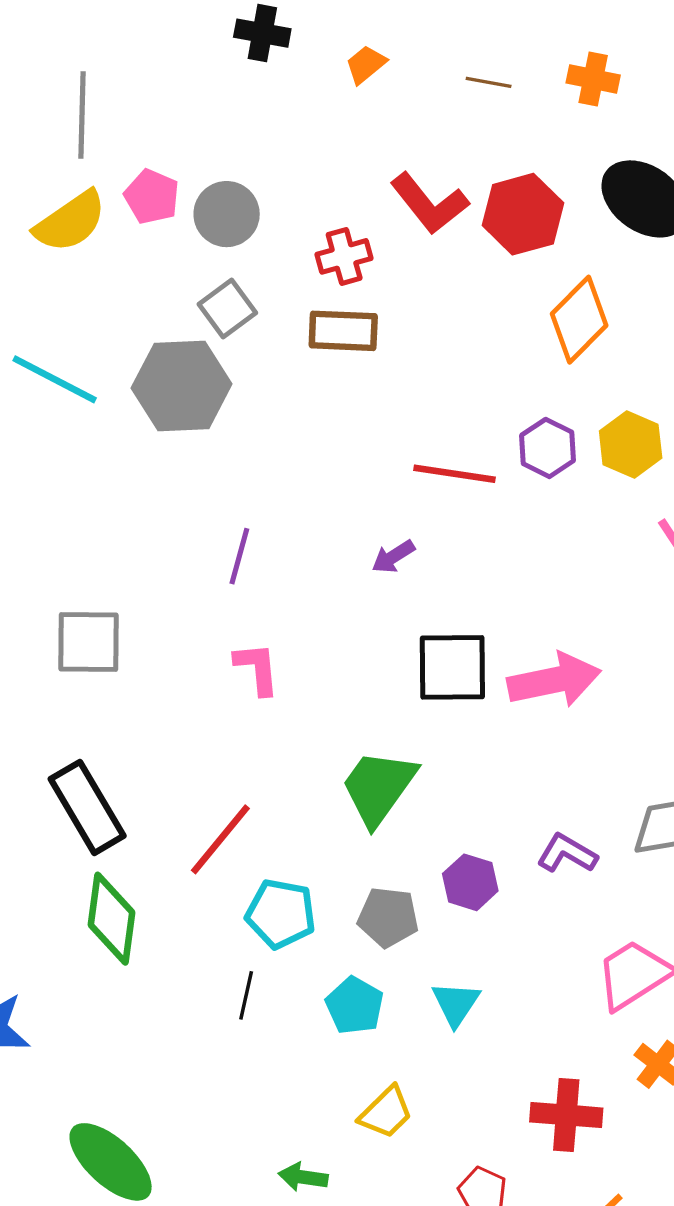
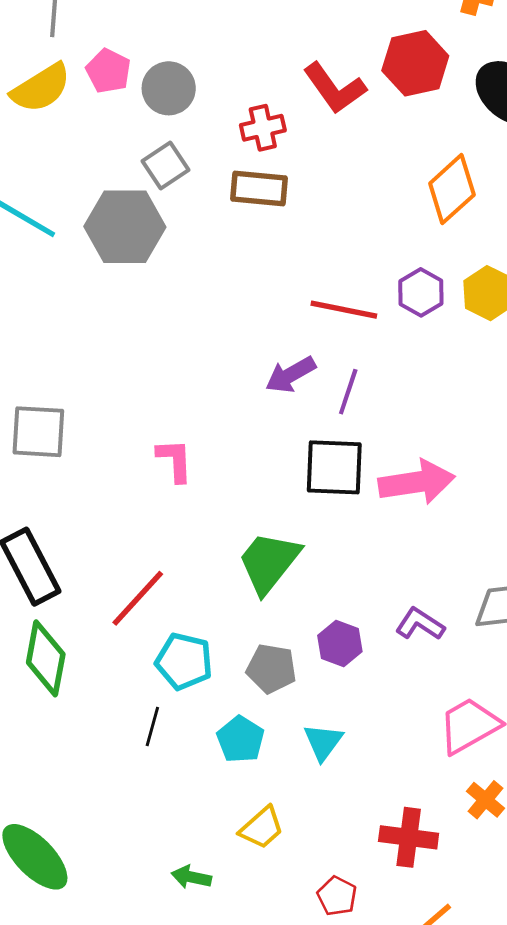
red hexagon: (523, 214) -> (415, 63), moved
purple line: (239, 556) -> (348, 392), moved
purple arrow: (393, 557) -> (291, 375), size x1.4

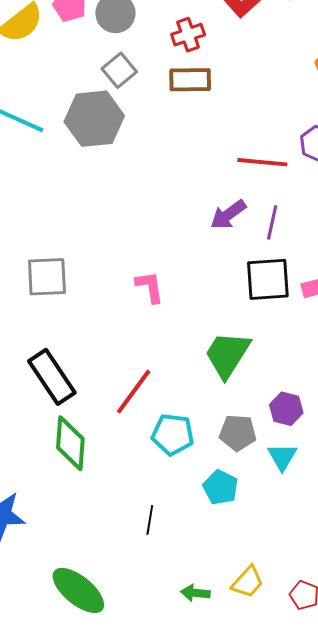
black line: (152, 727) -> (150, 520), moved
cyan triangle: (323, 742) -> (282, 457), moved
yellow trapezoid: (262, 828) -> (248, 582), moved

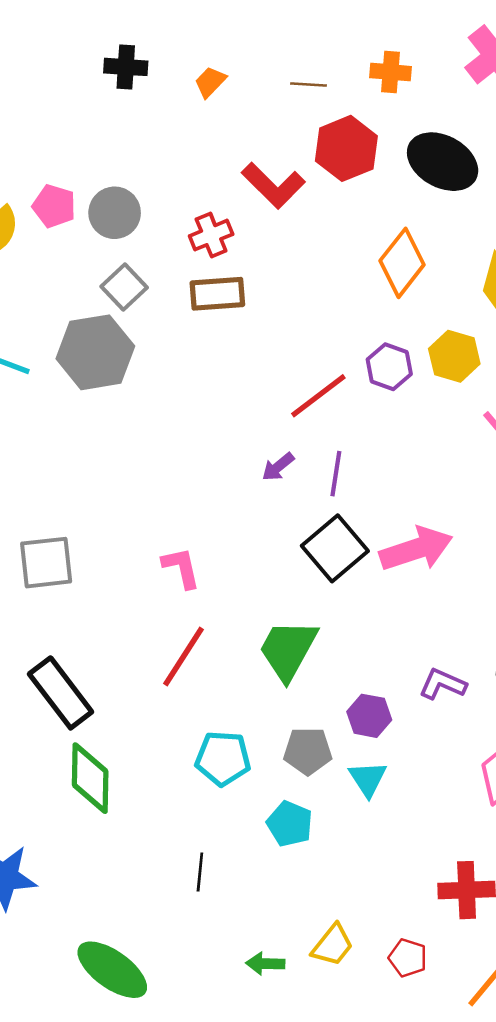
red line: (262, 162) -> (318, 396), turned -39
purple arrow: (228, 215) -> (278, 467), size x0.7
black square: (268, 279) -> (335, 548), turned -33
red line: (134, 392) -> (183, 657), moved

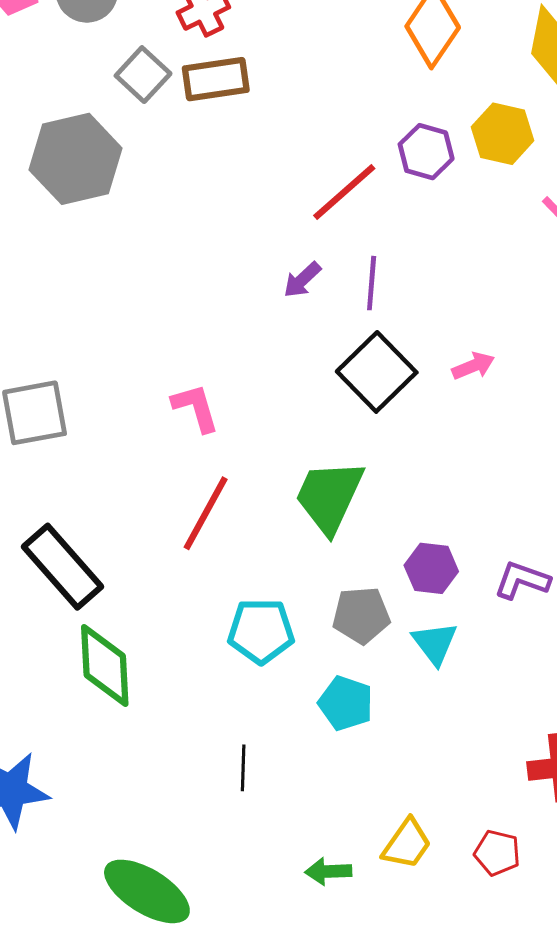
gray square: (124, 287) -> (143, 75), moved
pink arrow: (416, 549) -> (473, 366), size x0.5
purple L-shape: (443, 684) -> (522, 580), moved

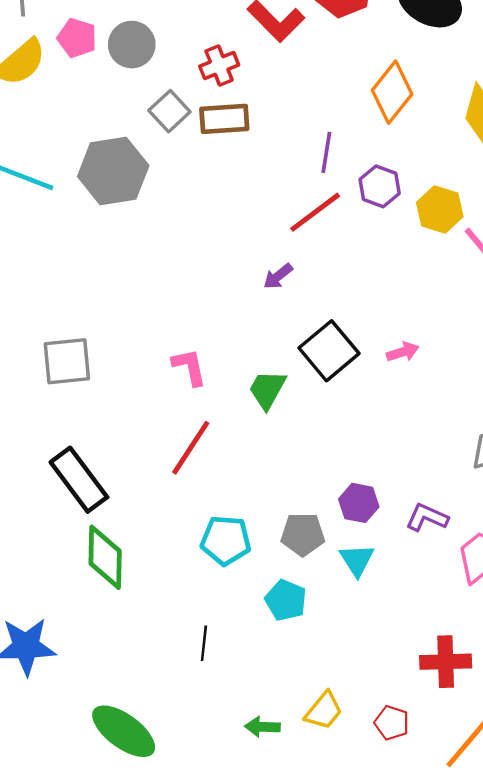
yellow hexagon: (503, 134) -> (440, 209), moved
purple line: (372, 283) -> (326, 152), moved
green trapezoid: (329, 496) -> (267, 389), moved, size x0.7

